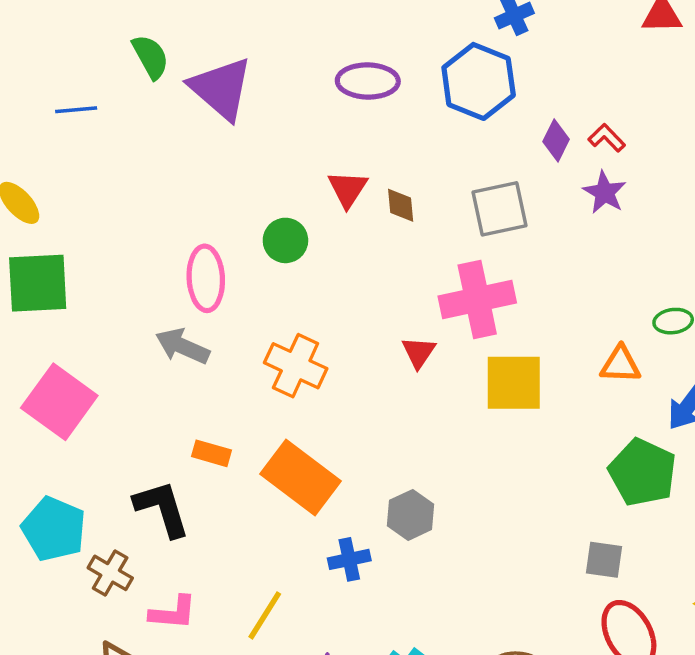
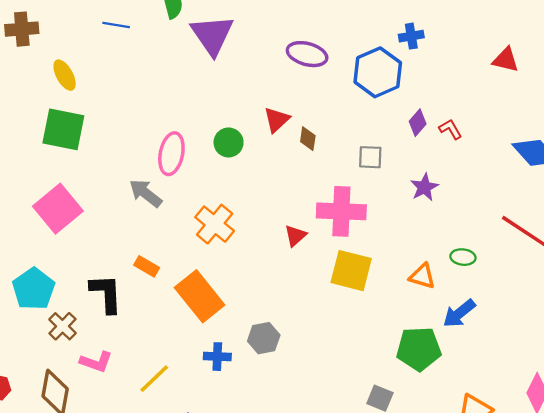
purple star: (605, 192) -> (424, 187), moved
gray square: (499, 209) -> (370, 157), size x0.7
green pentagon: (642, 472) -> (419, 349), turned 30

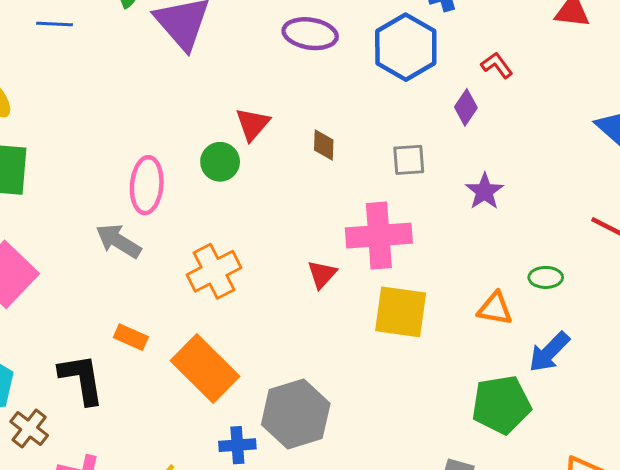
red triangle: (277, 120) -> (253, 124), moved
red L-shape: (450, 129) -> (497, 65), moved
orange cross: (215, 224) -> (214, 271), turned 30
gray hexagon: (264, 338) -> (296, 414), size x1.6

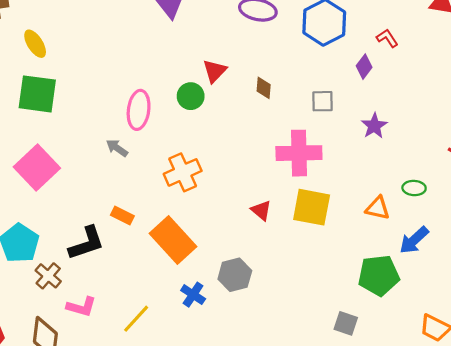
gray arrow: (118, 241) -> (117, 148), size x0.7
red triangle: (322, 274) -> (261, 210), moved, turned -35
black L-shape: (82, 379) -> (86, 243), turned 78
gray hexagon: (296, 414) -> (235, 275), size x0.7
blue cross: (237, 445) -> (193, 295), turned 35

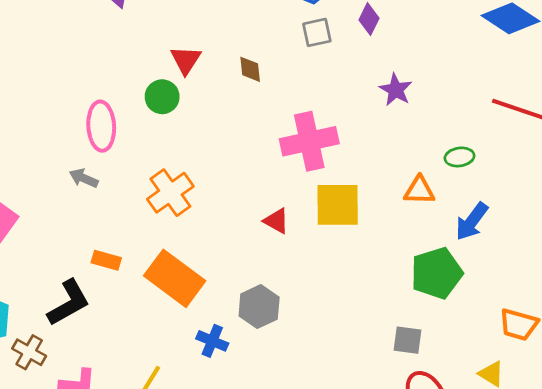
gray square: (323, 101) -> (317, 32), moved

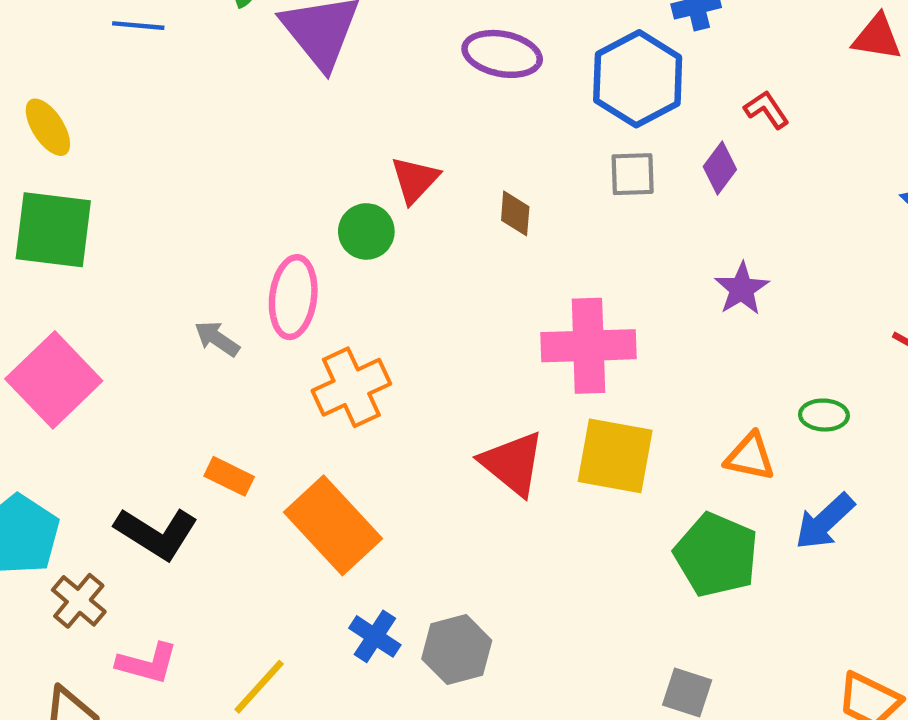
pink ellipse: (101, 126) -> (293, 297), moved
red triangle: (276, 221) -> (513, 463), size x1.6
green pentagon: (437, 273) -> (716, 555), moved, turned 30
black L-shape: (69, 303) -> (156, 533), turned 51
gray hexagon: (259, 307) -> (457, 650), moved

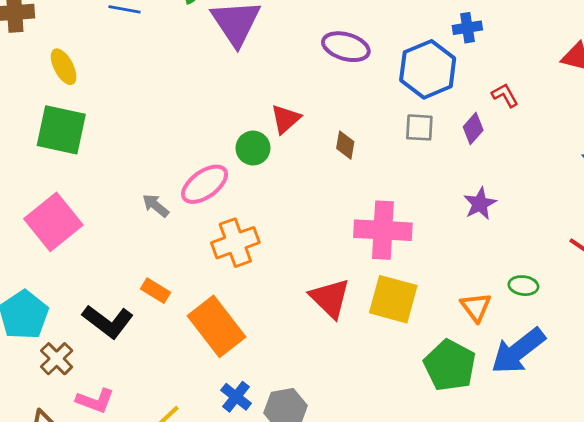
pink ellipse: (293, 297) -> (205, 184), turned 42
orange triangle: (750, 457) -> (476, 307), turned 36
blue arrow: (825, 522) -> (518, 351), size x1.4

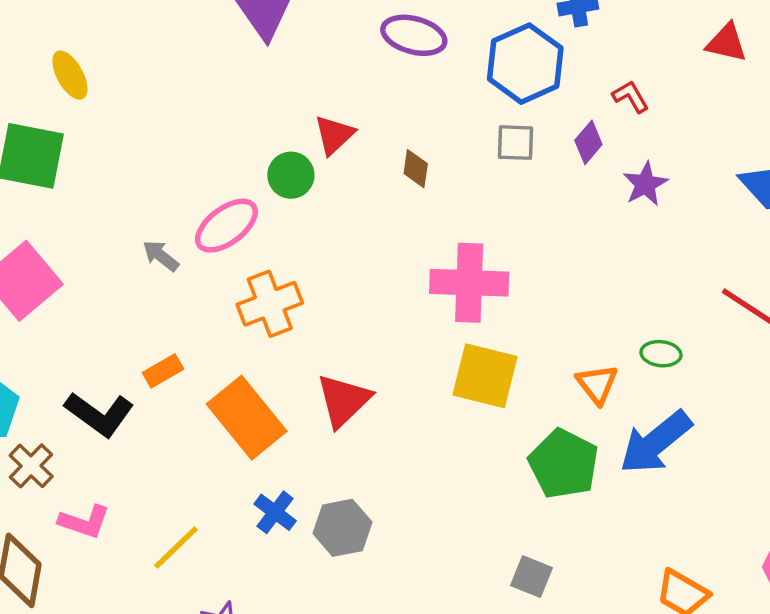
yellow ellipse: (64, 67) -> (70, 75), moved
purple star: (480, 204) -> (645, 184), moved
orange rectangle: (156, 291) -> (163, 371), turned -60
red triangle: (330, 298) -> (344, 400), moved, turned 33

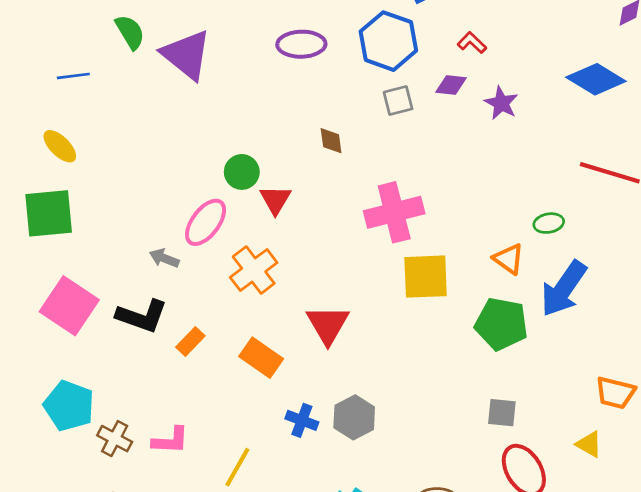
red triangle: (334, 135) -> (275, 200), moved
purple diamond: (588, 142) -> (451, 85), turned 72
black L-shape: (99, 414) -> (142, 316), moved
orange rectangle: (247, 418) -> (261, 358), size x0.7
pink L-shape: (84, 522) -> (170, 441), moved

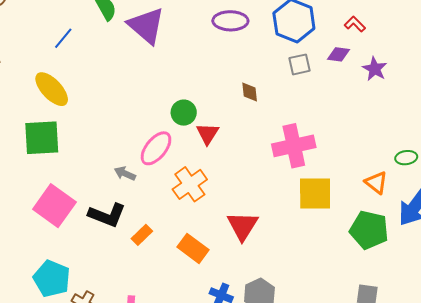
blue line: (73, 76) -> (63, 38), turned -45
yellow ellipse: (60, 146) -> (52, 89), size x1.4

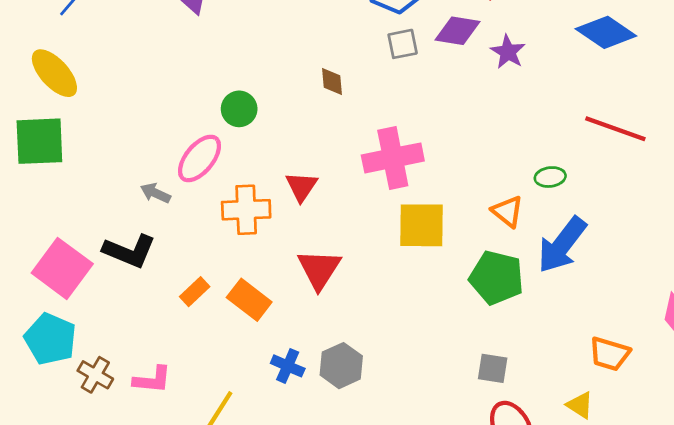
purple diamond: (339, 54) -> (458, 31), size x1.4
red triangle: (208, 134) -> (301, 187), moved
orange cross: (190, 184) -> (246, 210), turned 32
pink square: (54, 206) -> (62, 268), moved
orange rectangle: (142, 235) -> (195, 292), moved

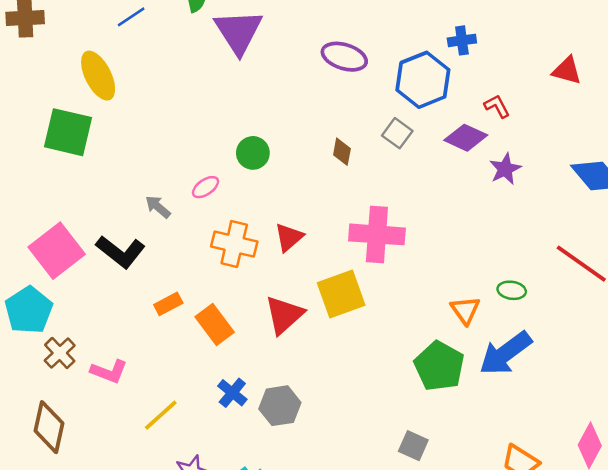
gray square: (403, 44) -> (397, 133), moved, turned 32
pink ellipse: (199, 158) -> (206, 187), size x0.6
yellow square: (422, 225) -> (341, 294), moved, turned -36

